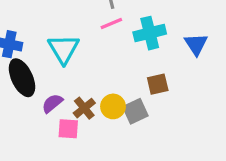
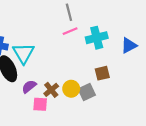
blue triangle: (196, 44) -> (129, 45), turned 35
cyan triangle: (64, 49) -> (23, 53), moved

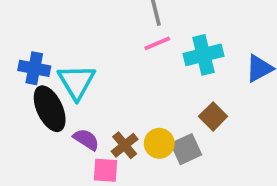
brown square: (102, 73) -> (213, 116), turned -32
purple semicircle: (29, 87) -> (86, 139), turned 72

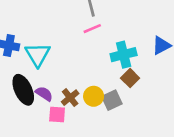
cyan cross: (203, 55) -> (124, 55), moved
black ellipse: (50, 109) -> (23, 90), moved

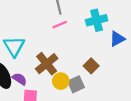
cyan cross: (124, 55) -> (97, 20), moved
brown cross: (70, 98) -> (47, 64), moved, size x1.5

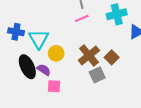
brown cross: (47, 64) -> (89, 55), moved
yellow circle: (61, 81) -> (56, 53), moved

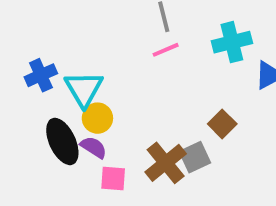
blue cross: (16, 32) -> (41, 75), turned -35
yellow circle: (56, 53) -> (97, 118), moved
brown cross: (89, 55) -> (166, 163), moved

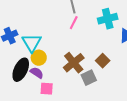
pink line: (166, 50) -> (74, 23), turned -40
black ellipse: (62, 141) -> (21, 70), turned 50
brown cross: (166, 163) -> (74, 63), moved

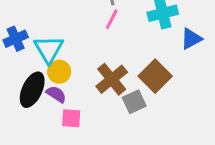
brown square: (103, 61) -> (155, 76), size x1.5

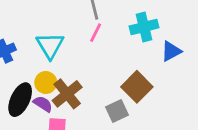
cyan triangle: (49, 49) -> (50, 45), moved
brown cross: (112, 79) -> (67, 94), moved

